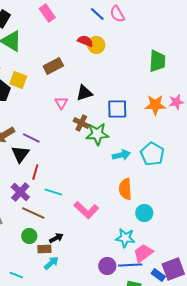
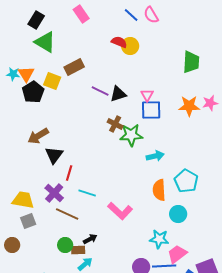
brown rectangle: (53, 66) -> (74, 67), moved
pink triangle: (61, 103) -> (147, 95), moved
purple line: (31, 138) -> (100, 91), moved
cyan pentagon: (152, 154) -> (186, 181), moved
green circle: (29, 236) -> (65, 245), moved

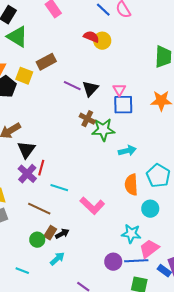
black triangle: (118, 94) -> (90, 89), turned -30
purple cross: (54, 193) -> (27, 174), moved
brown rectangle: (78, 250) -> (50, 233), moved, turned -56

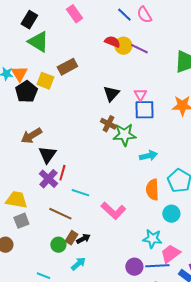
purple line: (72, 86) -> (139, 49), moved

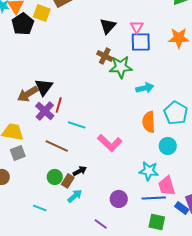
brown arrow: (31, 136) -> (28, 94), moved
brown rectangle: (71, 238) -> (68, 181), moved
pink trapezoid: (170, 254) -> (167, 186), turned -70
purple circle: (134, 267) -> (119, 199), moved

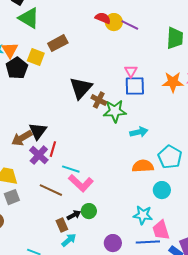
black triangle: (108, 26) -> (81, 88), moved, size x1.4
orange semicircle: (149, 122) -> (143, 166), turned 90
pink L-shape: (110, 143) -> (81, 183), moved
green circle: (55, 177) -> (89, 211), moved
brown rectangle: (68, 181) -> (62, 225), turned -56

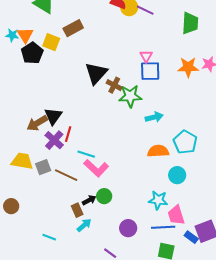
gray square: (12, 197) -> (43, 167), moved

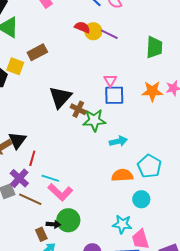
purple cross: (54, 140) -> (19, 178), moved
green circle: (104, 196) -> (68, 220), size x1.5
black arrow: (89, 200) -> (53, 224), turned 32

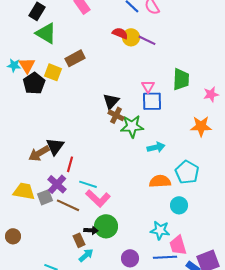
green trapezoid: (154, 47) -> (181, 79), moved
orange star: (152, 91) -> (201, 126), moved
black triangle: (60, 97) -> (111, 101), moved, size x0.7

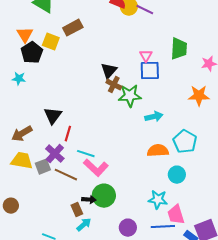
cyan star: (14, 65) -> (19, 79), moved
brown arrow: (39, 153) -> (22, 134), moved

